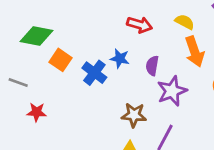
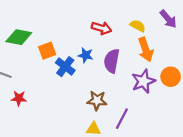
orange square: (61, 60) -> (47, 51), moved, turned 36
purple semicircle: (152, 66) -> (112, 61), size x1.5
purple star: (172, 91) -> (143, 81), moved

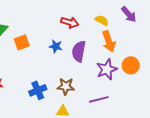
blue cross: (65, 67) -> (38, 90), moved, turned 30
purple line: (122, 119) -> (99, 99), moved, turned 48

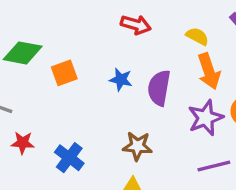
red arrow: (70, 22) -> (136, 25), moved
blue cross: (38, 90) -> (69, 158), moved, turned -30
purple line: (99, 99) -> (214, 166), moved

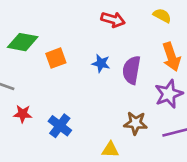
yellow semicircle: (197, 36) -> (162, 16), moved
brown star: (137, 146) -> (136, 123), moved

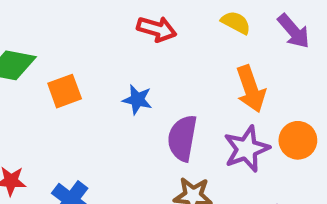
purple semicircle: (132, 70) -> (182, 138), moved

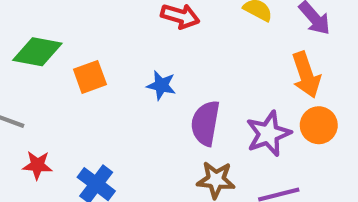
orange arrow: (251, 89) -> (306, 75), moved

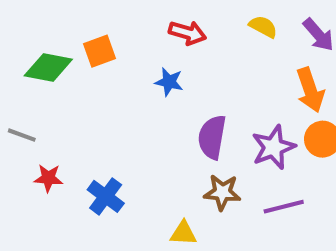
orange square: (90, 77) -> (99, 51), moved
blue star: (161, 85) -> (169, 82), moved

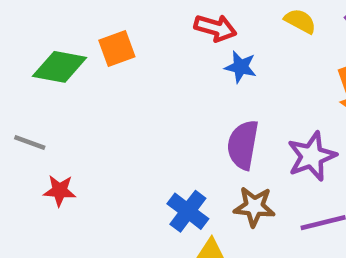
blue star: (169, 82) -> (241, 67), moved
blue cross: (106, 196) -> (188, 211), moved

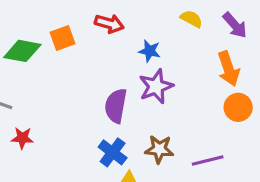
red arrow: (215, 28) -> (109, 24), moved
purple semicircle: (243, 145) -> (116, 106), moved
purple star: (312, 156) -> (156, 86), moved

